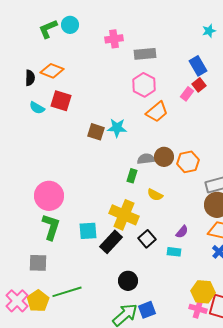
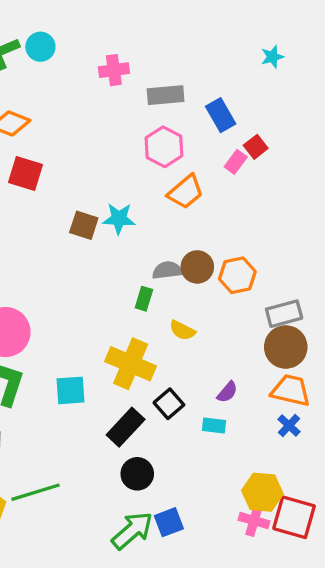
blue rectangle: (198, 66) -> (221, 115), moved
black rectangle: (111, 242) -> (126, 427), moved

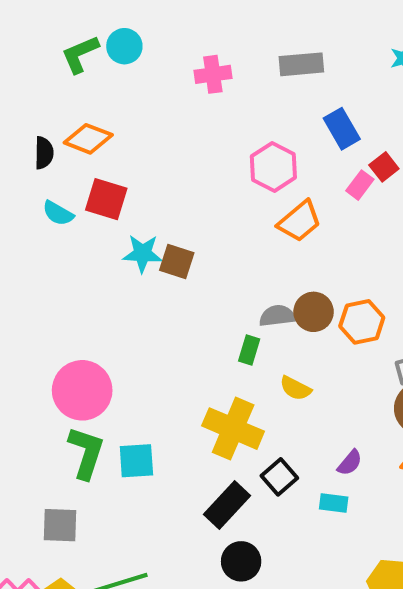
gray rectangle: (166, 95) -> (301, 64), moved
cyan star: (119, 219) -> (142, 253), moved
cyan square: (71, 390) -> (136, 461), moved

